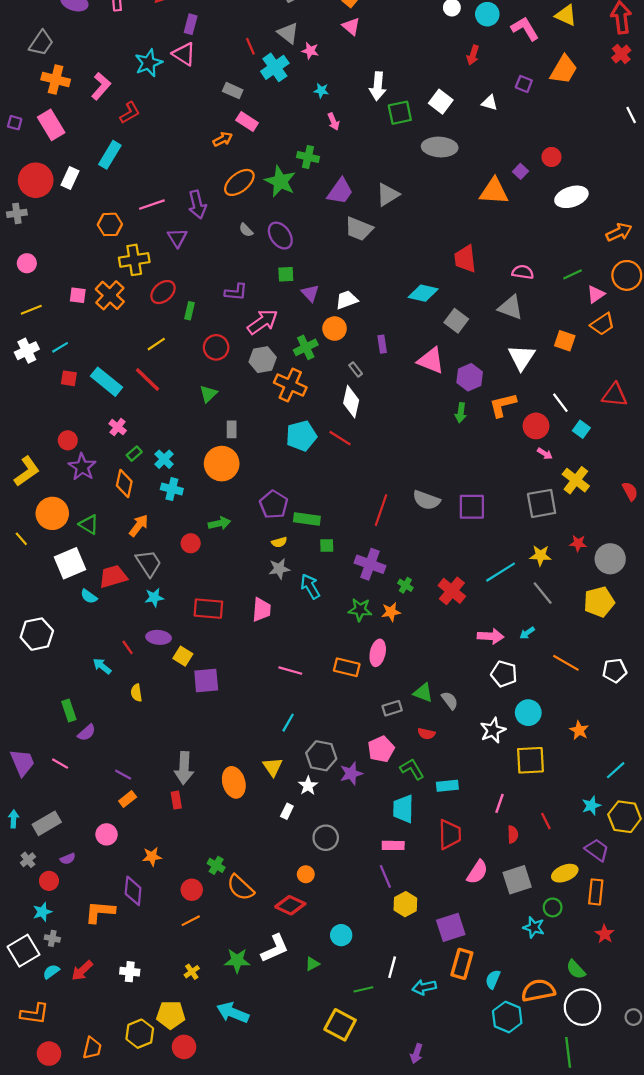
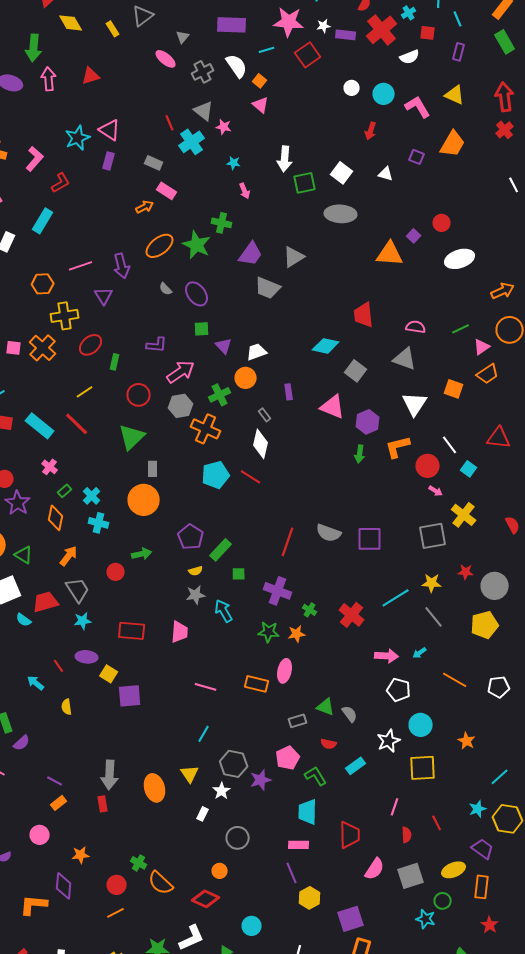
purple rectangle: (191, 24) -> (109, 161), moved
green triangle: (208, 394) -> (132, 437), size x1.6
green rectangle: (307, 519) -> (221, 550), turned -55
cyan rectangle: (447, 786) -> (356, 766), moved, turned -30

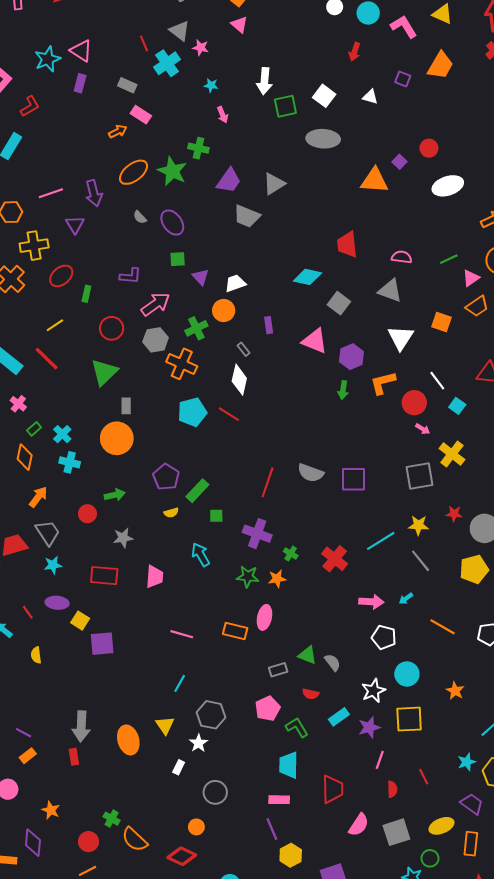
gray star: (196, 595) -> (123, 538), moved
purple star: (261, 780) -> (369, 727), moved
orange star: (81, 855) -> (51, 810), turned 30

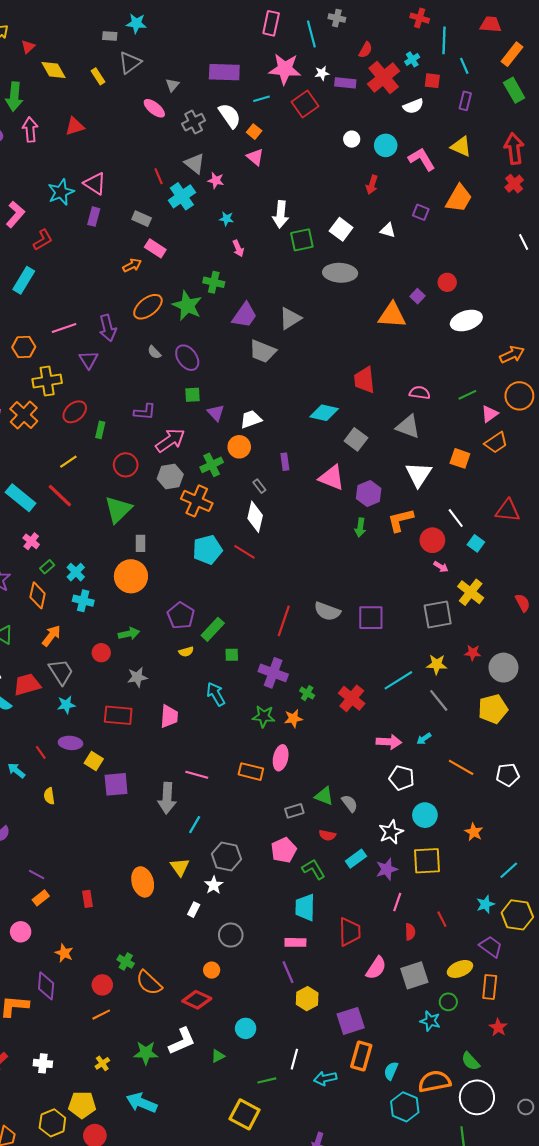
gray arrow: (81, 726) -> (167, 798), moved

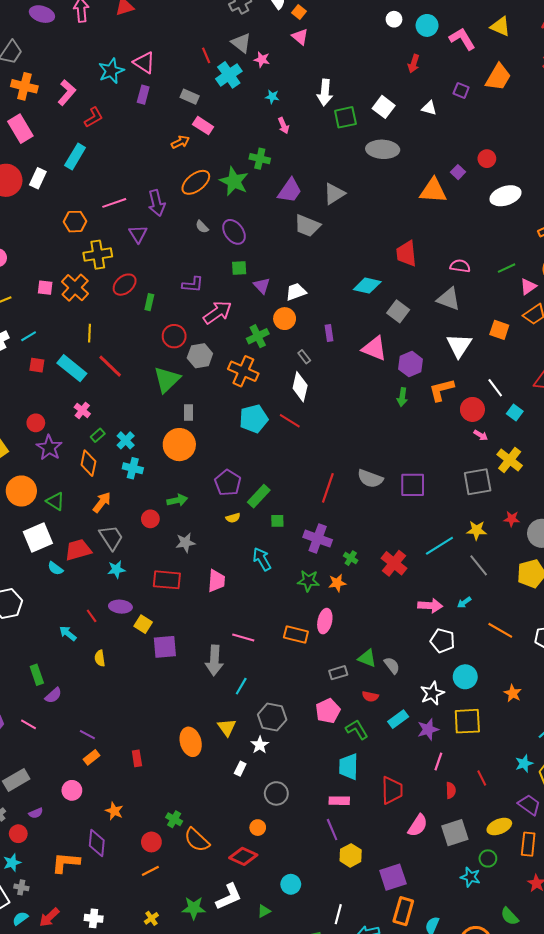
yellow line: (68, 462) -> (89, 333), moved, turned -54
gray hexagon: (170, 477) -> (200, 356), moved

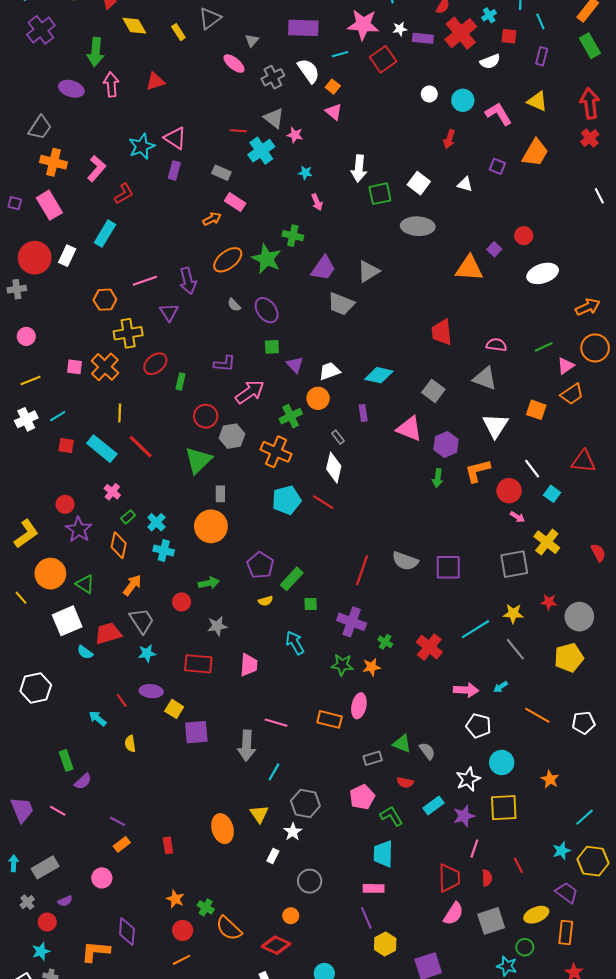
red line: (206, 55) -> (238, 131), turned -63
cyan diamond: (367, 286) -> (379, 375), moved
red trapezoid: (392, 790) -> (449, 878), moved
orange star: (114, 811) -> (175, 899), moved

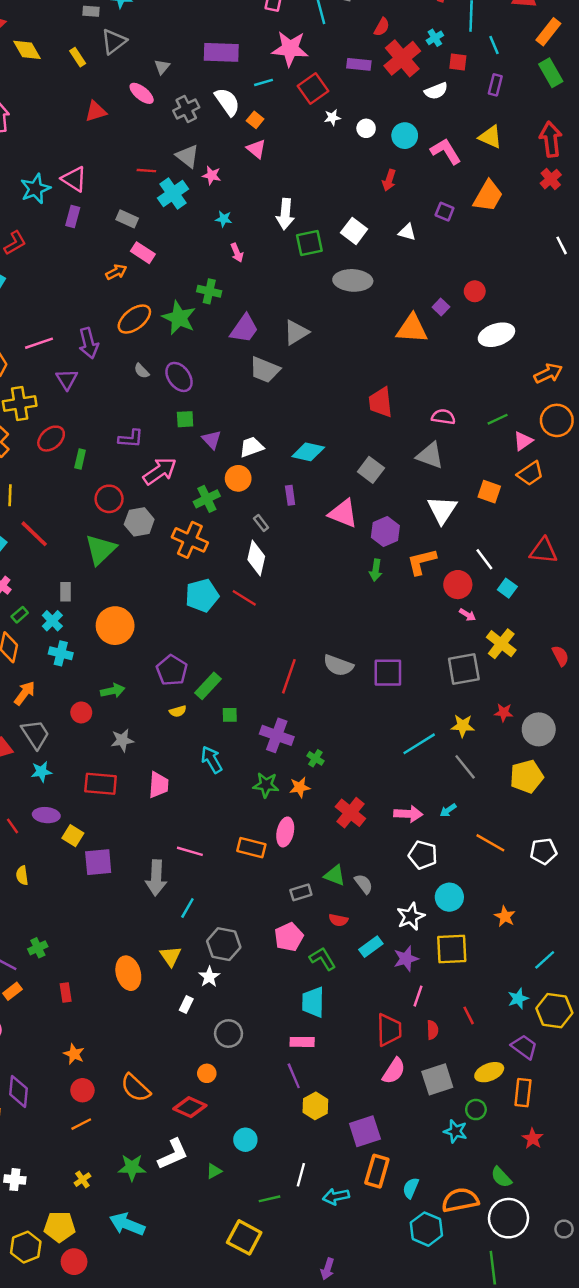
white star: (400, 29) -> (332, 117), moved
red triangle: (155, 81) -> (96, 111), moved
gray rectangle: (220, 494) -> (66, 592), moved
red cross: (429, 647) -> (350, 813), moved
green cross: (206, 907) -> (38, 948), moved, turned 35

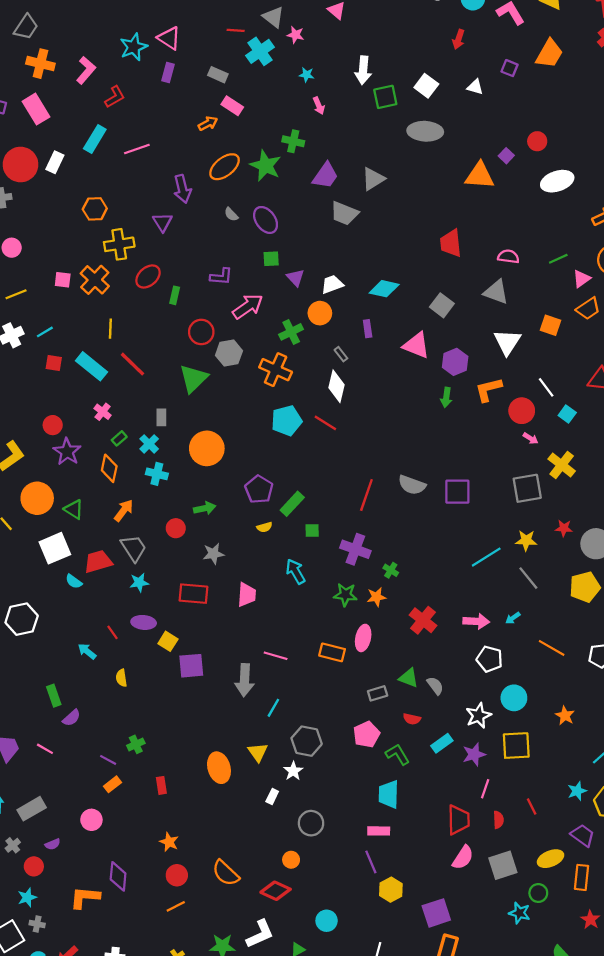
pink line: (39, 343) -> (137, 149), moved

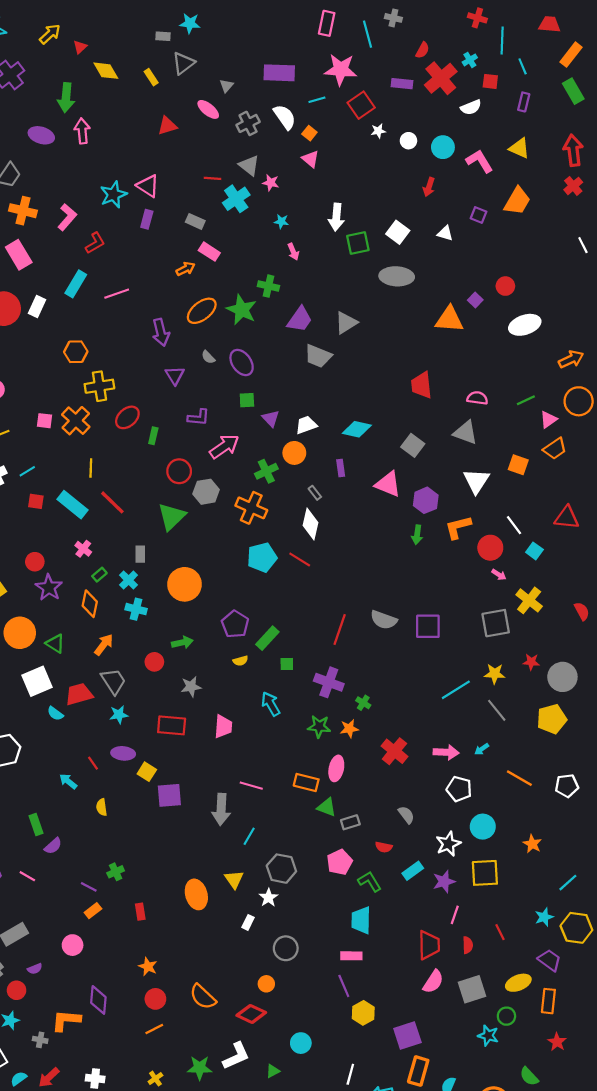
purple triangle: (162, 222) -> (175, 375), moved
green triangle: (409, 678) -> (327, 807), moved
gray cross: (37, 924) -> (40, 1040), moved

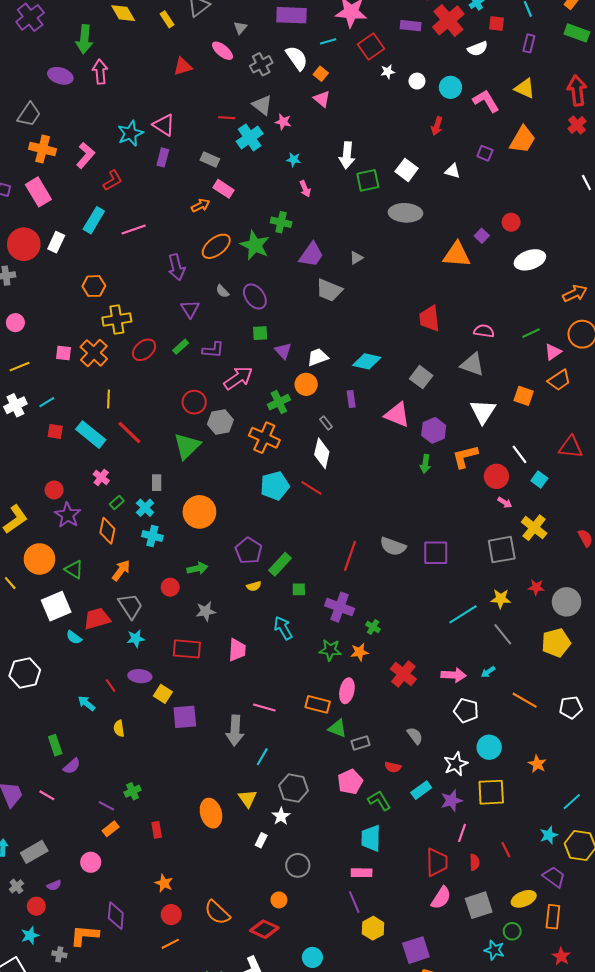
green rectangle: (573, 91) -> (577, 33), turned -40
gray triangle: (346, 323) -> (356, 258), size x0.6
green rectangle: (153, 436) -> (181, 347), moved, turned 35

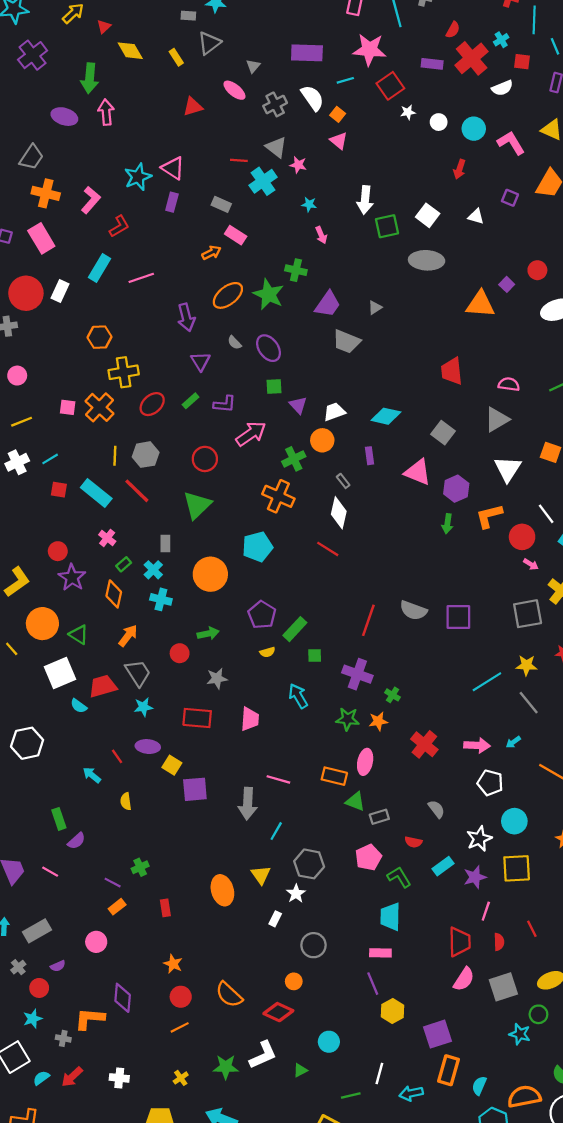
gray triangle: (472, 364) -> (497, 419), turned -50
gray hexagon: (220, 422) -> (146, 455), moved
cyan pentagon: (275, 486) -> (258, 547), moved

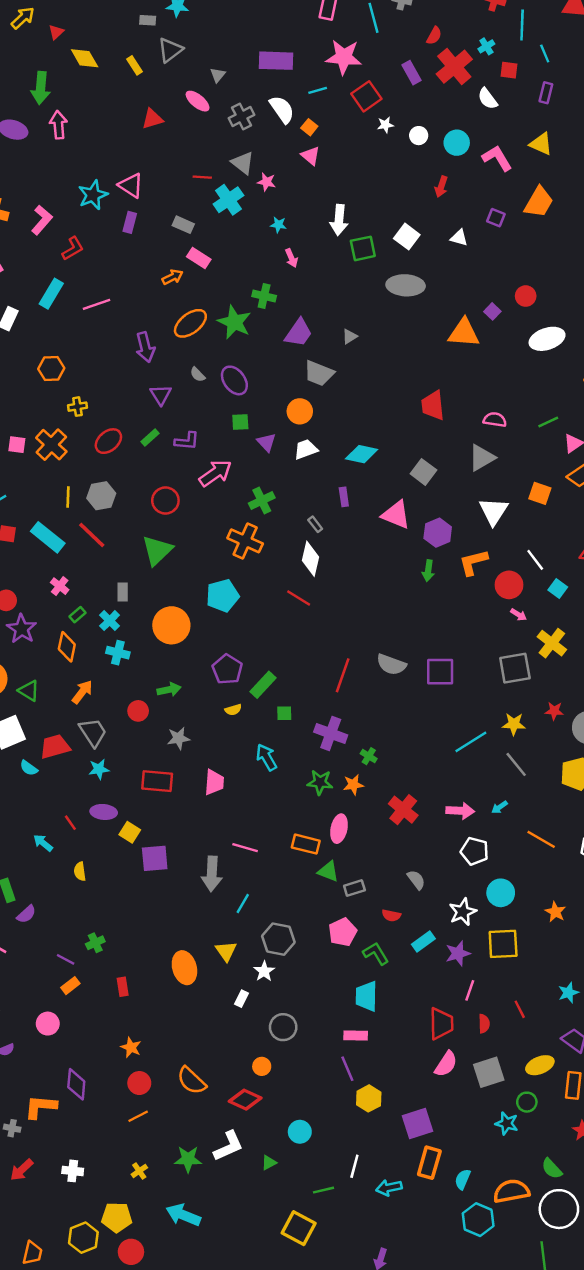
purple rectangle: (432, 64) -> (412, 73), turned 55
white semicircle: (502, 88) -> (488, 99), turned 75
yellow cross: (124, 372) -> (77, 407), size x0.6
orange circle: (322, 440) -> (300, 411), moved

